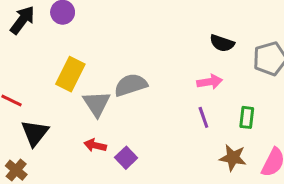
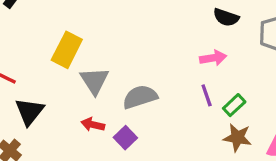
gray semicircle: (131, 85) -> (140, 97), moved
green rectangle: (247, 117) -> (234, 105), moved, turned 40

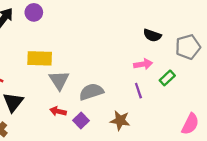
yellow rectangle: (67, 50) -> (40, 58), turned 65
green rectangle: (234, 105) -> (167, 78), moved
brown star: (237, 138) -> (120, 120), moved

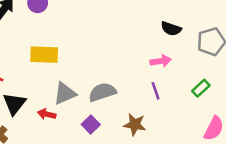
green rectangle: (167, 78) -> (201, 88), moved
gray triangle: (59, 80) -> (65, 93), moved, turned 40
red arrow: (58, 111) -> (47, 114), moved

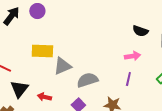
purple line: (156, 91) -> (128, 79), turned 32
gray triangle: (65, 93) -> (62, 66), moved

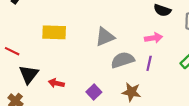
gray triangle: (62, 66) -> (105, 37), moved
gray semicircle: (87, 80) -> (123, 60), moved

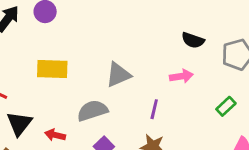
gray semicircle: (123, 60) -> (92, 111), moved
purple line: (149, 63) -> (154, 109), moved

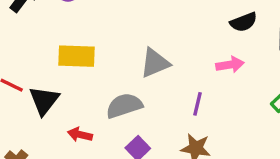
black semicircle: (193, 40) -> (244, 22), turned -40
black triangle: (19, 124) -> (44, 100), moved

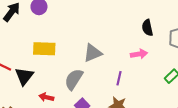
black semicircle: (244, 22) -> (147, 28), turned 98
gray semicircle: (124, 106) -> (74, 79), turned -40

